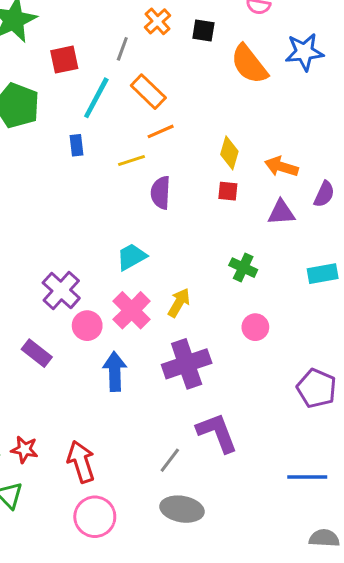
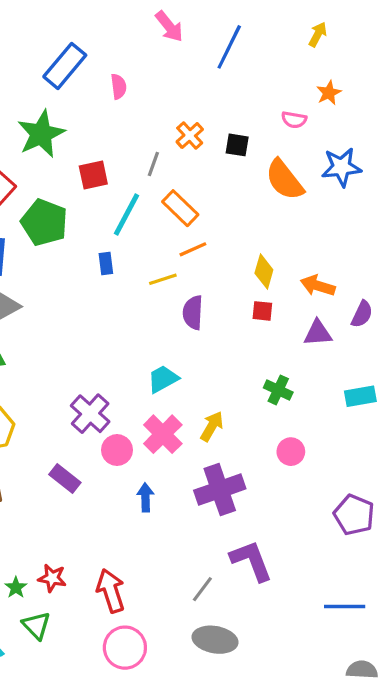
blue arrow: (115, 371) -> (145, 497), size x0.7

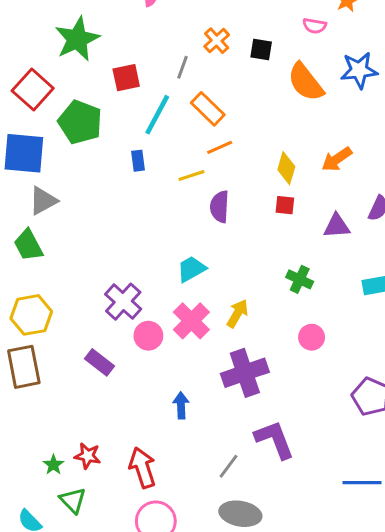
orange arrow: (318, 286) -> (337, 159), moved, turned -52
blue arrow: (145, 497) -> (181, 405), moved

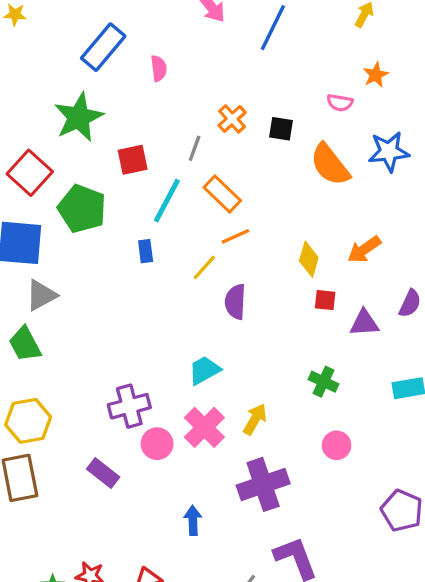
yellow line: (191, 176) -> (204, 267), turned -30
red square: (285, 205) -> (325, 300), moved
purple cross: (123, 302) -> (129, 406), turned 33

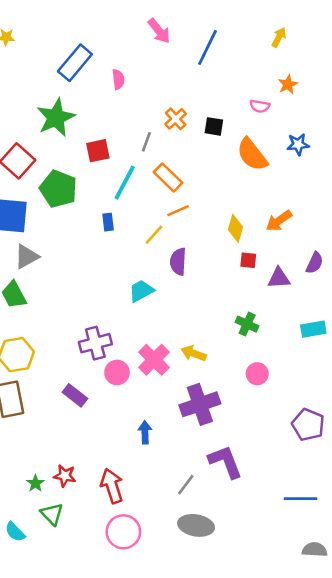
blue star: (389, 152) -> (298, 144), size x0.7
cyan trapezoid: (204, 370) -> (141, 291), moved
yellow arrow: (255, 419) -> (193, 353), turned -100

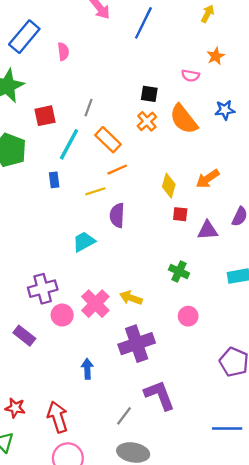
orange cross: (176, 119) -> (147, 121), moved
yellow line: (154, 235) -> (95, 191), turned 30

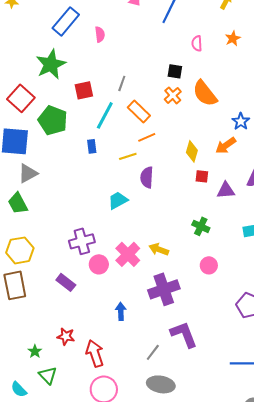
pink semicircle: (190, 76) -> (197, 43), moved, turned 77
blue star: (225, 110) -> (241, 121), moved, turned -30
red star: (15, 408) -> (66, 336), moved

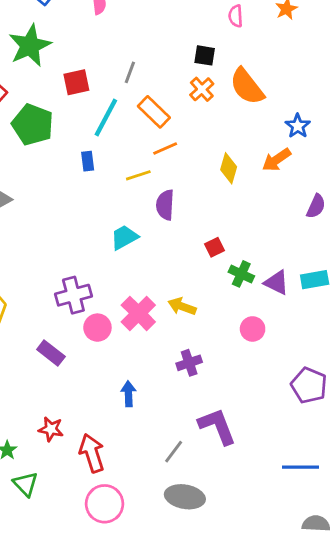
red square: (202, 176) -> (214, 247), moved, turned -32
purple triangle: (226, 190) -> (277, 282), moved, turned 30
purple cross: (164, 289) -> (189, 363), size x0.6

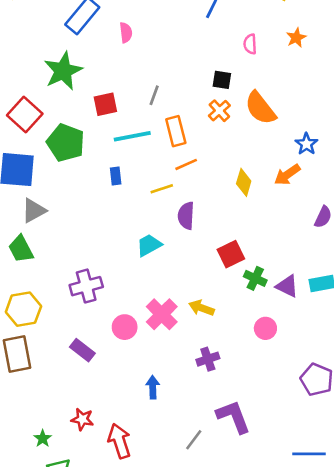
orange rectangle: (154, 112) -> (176, 131), turned 32
cyan line: (106, 117) -> (132, 136), turned 51
red square: (214, 247) -> (231, 254), size x1.5
purple cross: (73, 295) -> (86, 286), moved

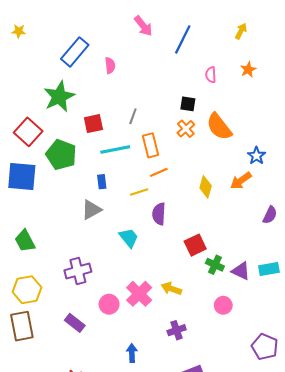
gray triangle: (34, 211) -> (91, 210), moved
cyan trapezoid: (149, 245) -> (129, 238), turned 80

